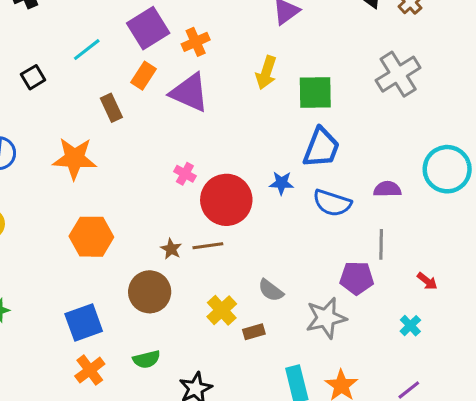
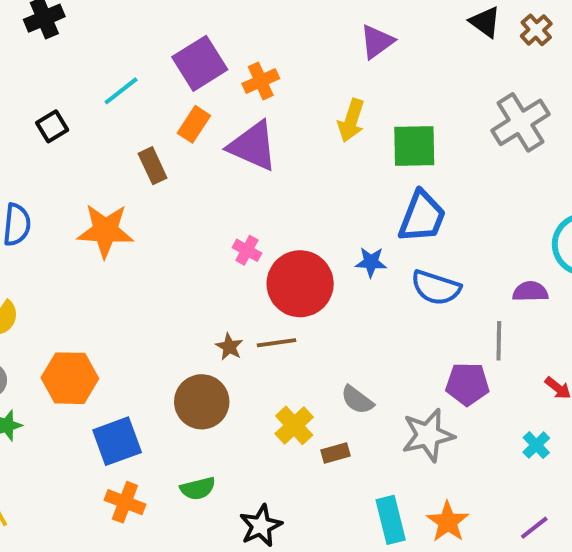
purple semicircle: (387, 189) -> (530, 292), moved
orange hexagon: (91, 237) -> (70, 378), moved
orange cross: (90, 370) -> (125, 502), turned -32

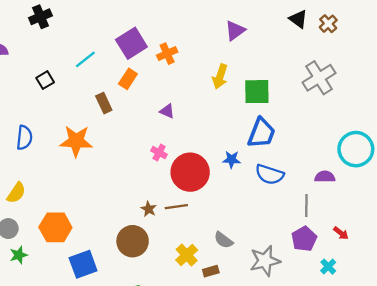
purple triangle: (253, 146) -> (167, 111), moved, size x0.5
purple pentagon: (467, 384) -> (304, 239), moved, turned -30

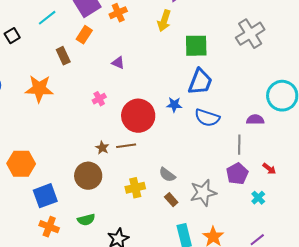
yellow arrow: (220, 77) -> (164, 21), moved
pink cross: (159, 153) -> (99, 99), moved, turned 32
yellow cross: (187, 255) -> (135, 188), turned 30
brown rectangle: (211, 271) -> (171, 200), moved, turned 64

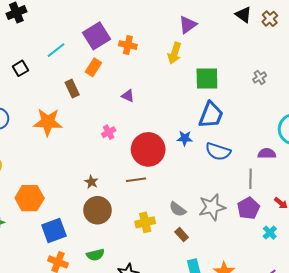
orange cross: (118, 13) -> (128, 45), turned 36
gray cross: (250, 34) -> (260, 77), moved, size x0.5
brown star: (102, 148) -> (91, 182), moved
gray star: (203, 193) -> (212, 207), moved

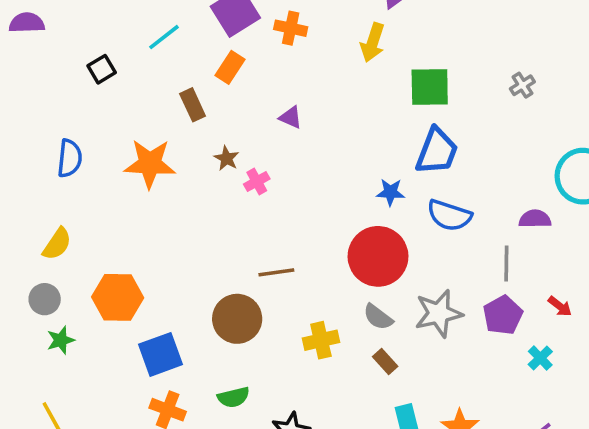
red circle: (148, 149) -> (378, 256), moved
brown line: (136, 180) -> (276, 272), moved
brown star: (91, 182) -> (226, 158), moved

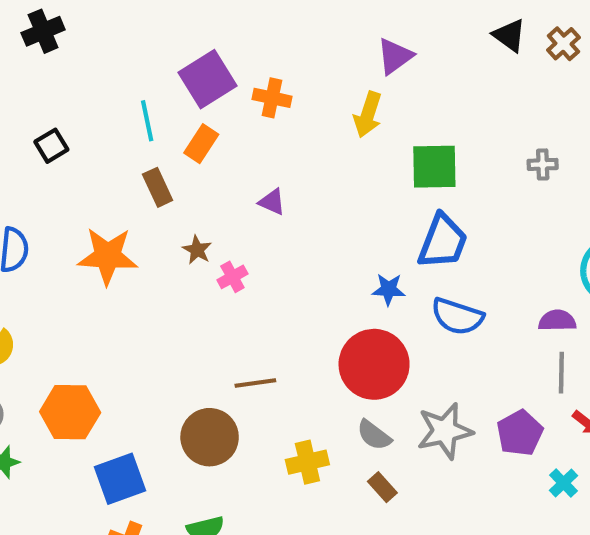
cyan line: (164, 37) -> (147, 121), moved, turned -64
gray cross: (522, 85) -> (543, 164), turned 30
gray line: (506, 264) -> (561, 373), moved

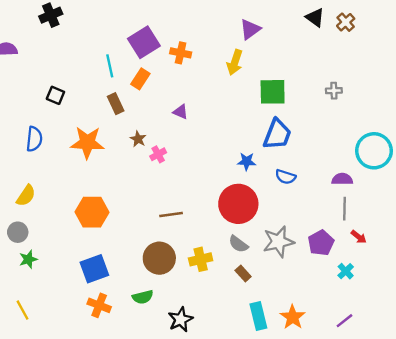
black square: (51, 146) -> (55, 95), moved, turned -36
blue semicircle: (457, 316) -> (286, 177), size x0.7
orange hexagon: (70, 412) -> (92, 212), moved
brown circle: (210, 437) -> (159, 258), moved

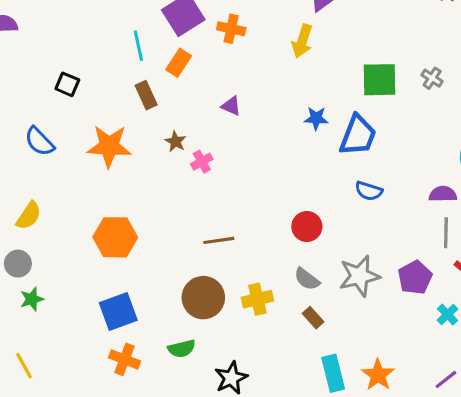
gray cross: (334, 91) -> (432, 78), turned 35
green square: (273, 92) -> (379, 80), moved
blue semicircle: (34, 139) -> (40, 142), turned 130
blue star: (247, 161) -> (316, 118), moved
red circle: (238, 204) -> (307, 227), size x0.6

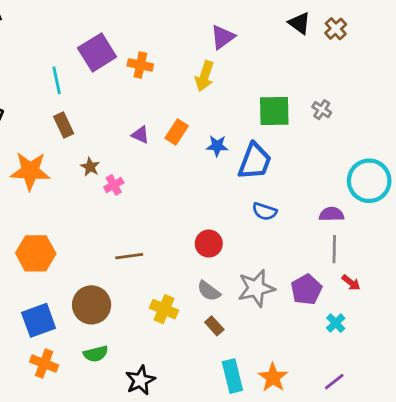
orange rectangle: (179, 63) -> (177, 132), moved
brown circle: (203, 298) -> (92, 305), moved
yellow cross: (257, 299) -> (164, 309), turned 36

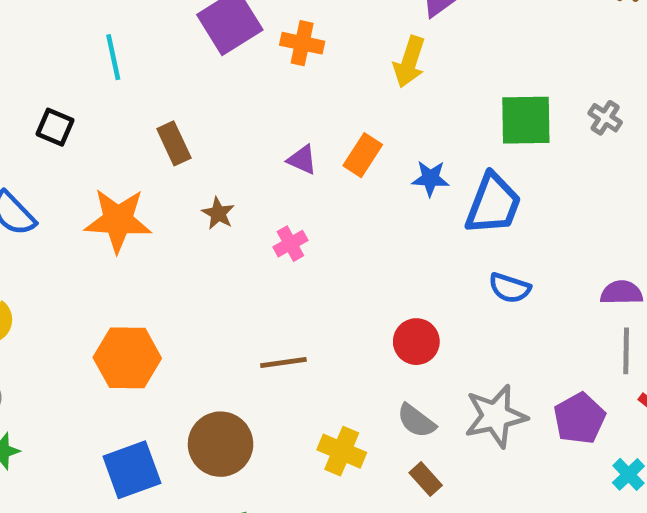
cyan line: (57, 80) -> (113, 57), moved
pink cross: (114, 185) -> (290, 244), moved

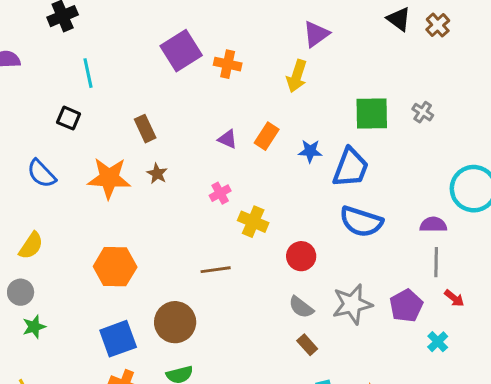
cyan line: (113, 57) -> (88, 73), moved
brown star: (218, 213) -> (157, 174), moved
blue semicircle: (510, 288) -> (361, 222), size x1.6
yellow cross: (342, 451) -> (253, 222), moved

